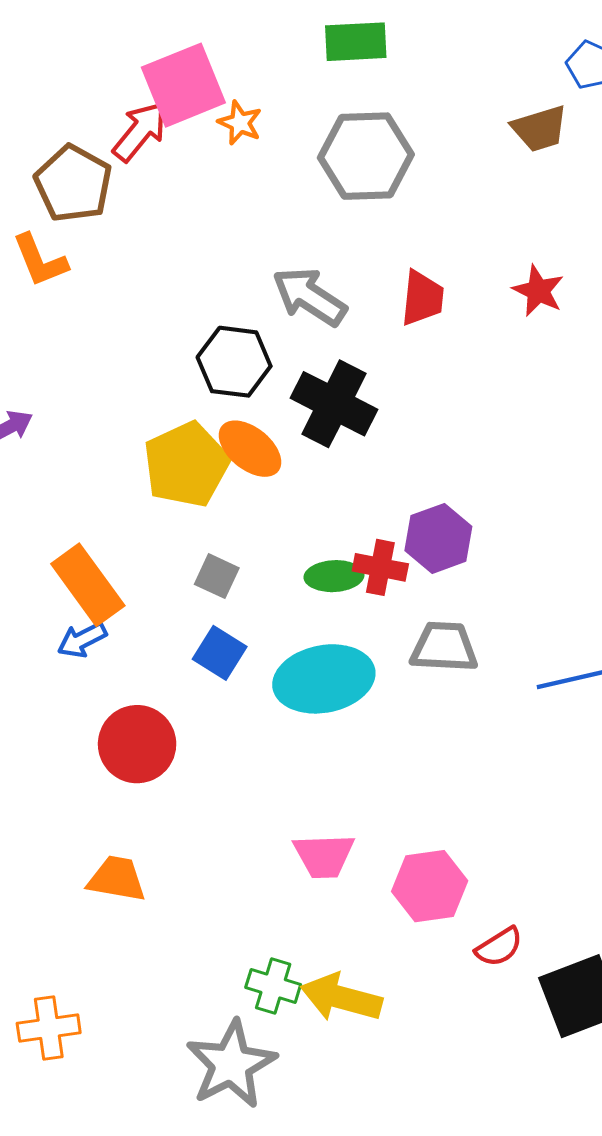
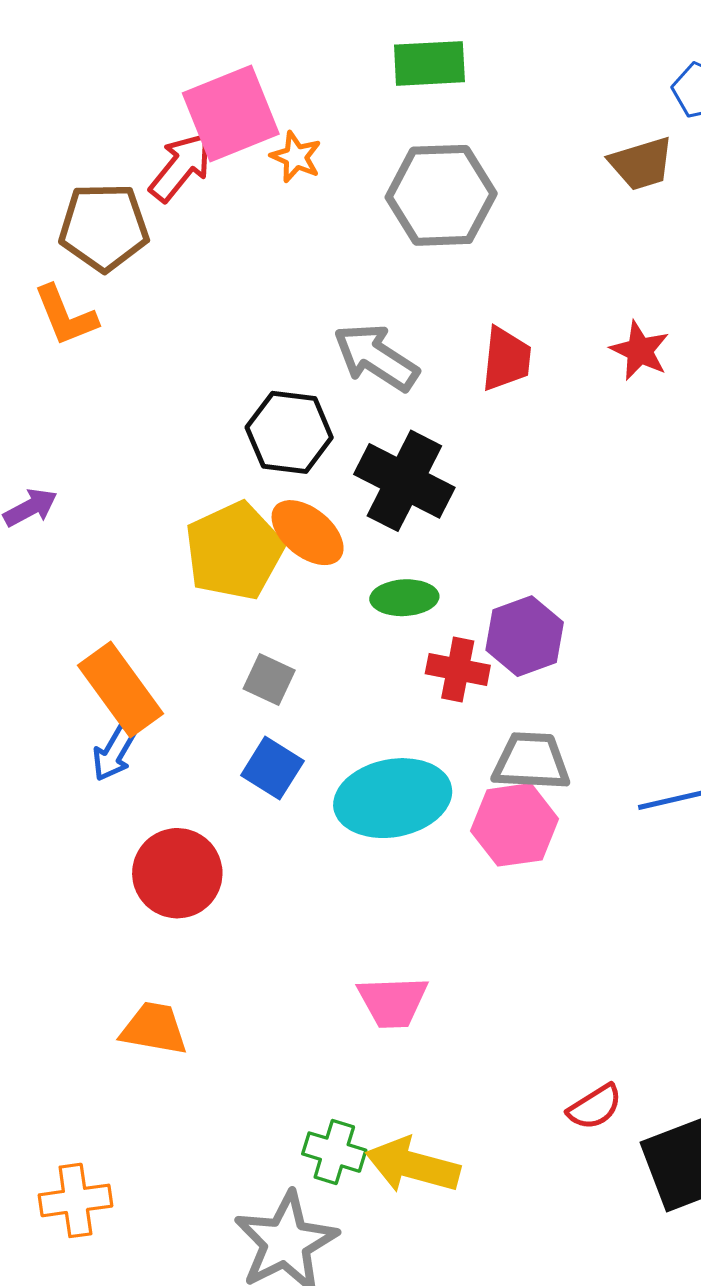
brown pentagon: (73, 184) -> (104, 227), turned -30
green ellipse: (334, 576) -> (404, 598), moved
blue arrow: (82, 640) -> (114, 753), turned -33
pink hexagon: (430, 886) -> (515, 825), moved

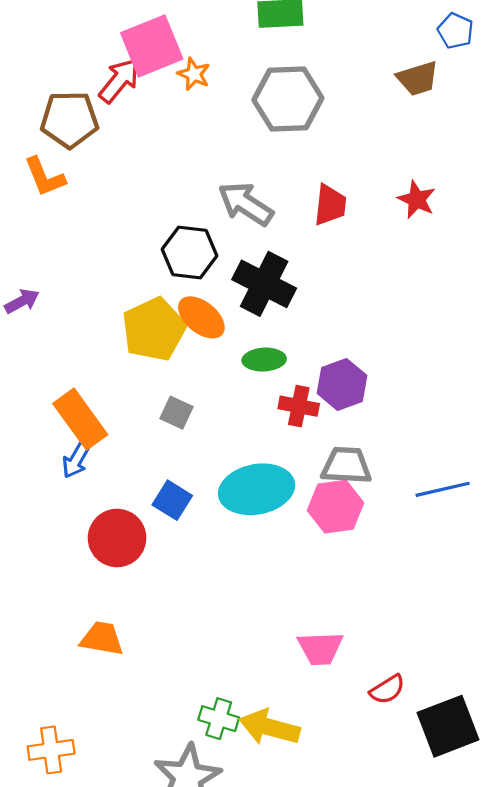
blue square: (272, 768) -> (172, 500), moved
pink trapezoid: (393, 1002) -> (320, 648), moved

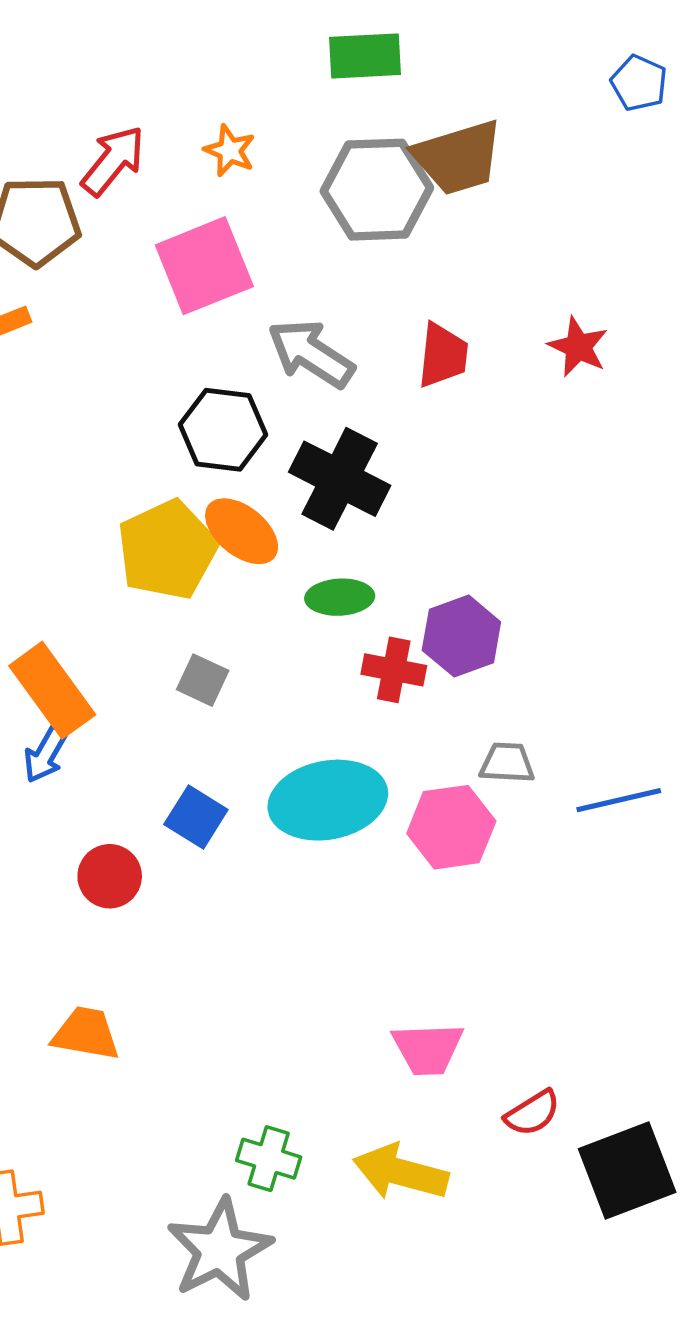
pink square: (152, 46) -> (204, 266), moved
brown trapezoid: (418, 78) -> (458, 157), moved, size x1.4
gray trapezoid: (346, 466) -> (507, 763), moved, size x0.7
red circle: (117, 538) -> (110, 876), size x0.7
yellow arrow: (270, 727) -> (401, 1172), moved

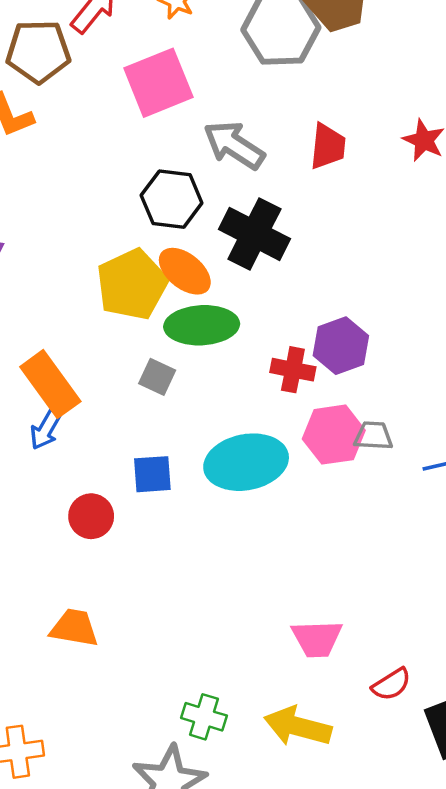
green ellipse: (340, 597) -> (202, 325), moved, size x1.5
blue square: (196, 817) -> (152, 474), turned -36
pink hexagon: (451, 827) -> (334, 435), moved

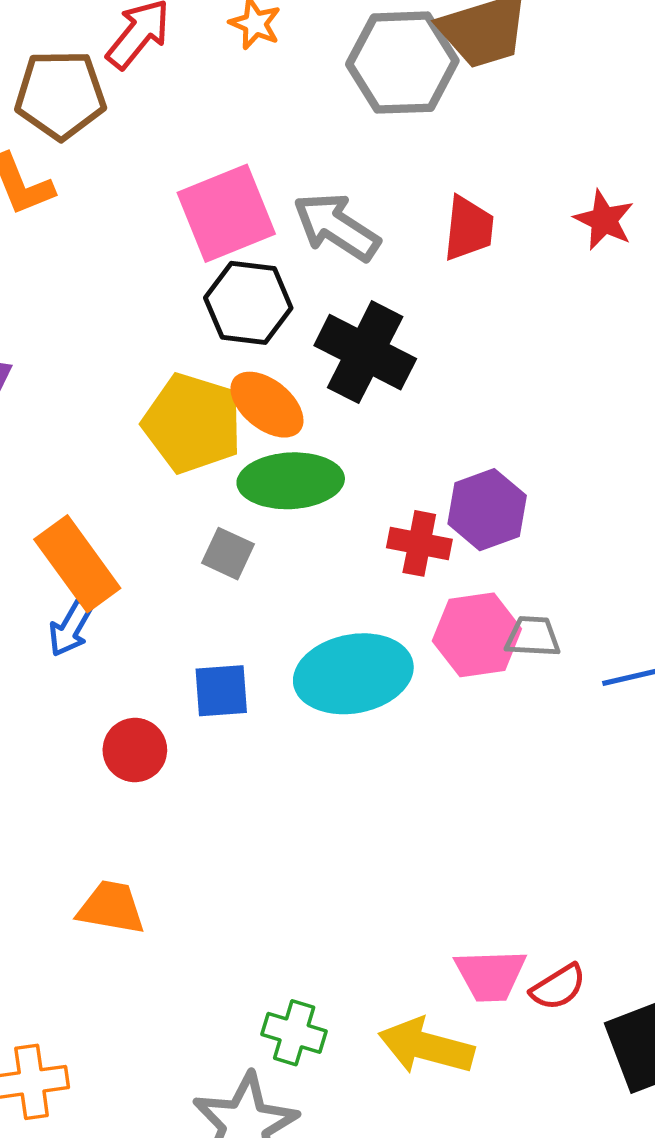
pink square: (158, 83) -> (226, 213), moved
yellow pentagon: (132, 284) -> (192, 423), turned -30
pink trapezoid: (317, 639) -> (490, 975), moved

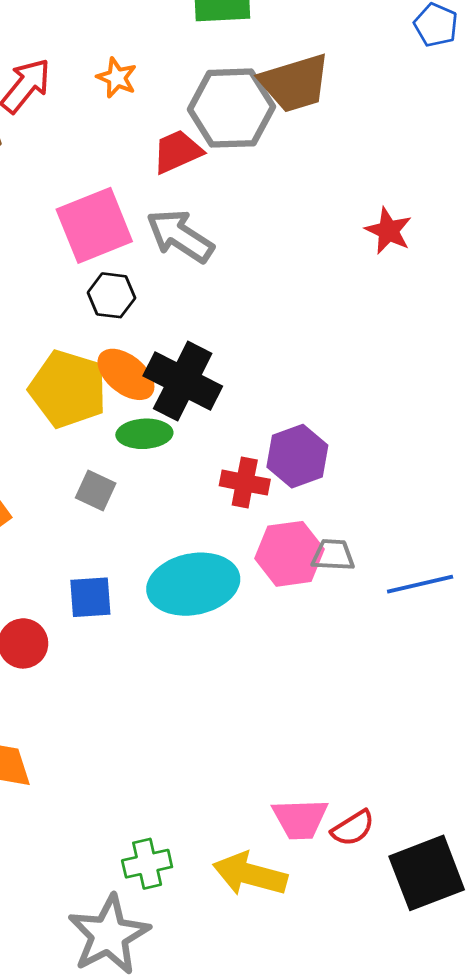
red trapezoid: (468, 228) -> (177, 152), moved, turned -120
black hexagon: (248, 303) -> (111, 295), size x0.7
black cross: (365, 352) -> (183, 381), moved
green ellipse: (291, 481) -> (144, 434), size x0.7
green cross: (294, 1033) -> (147, 864), turned -30

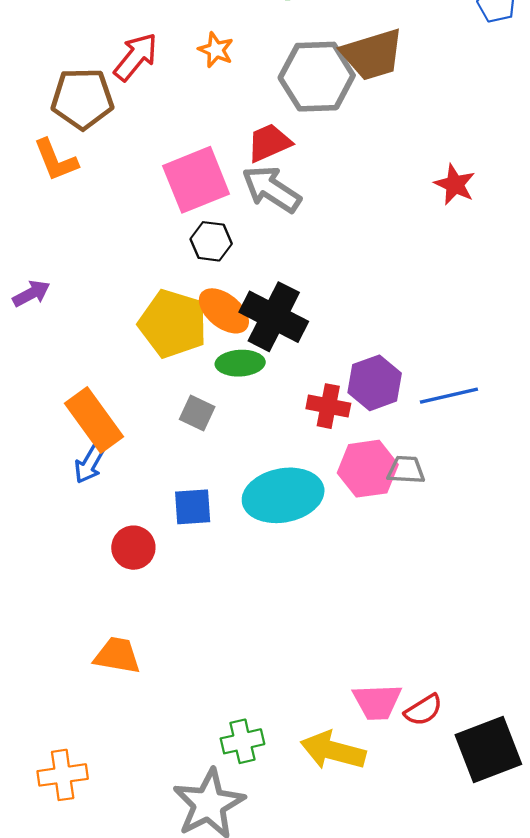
red trapezoid: (177, 152) -> (269, 143), moved
blue line: (420, 584) -> (449, 396), moved

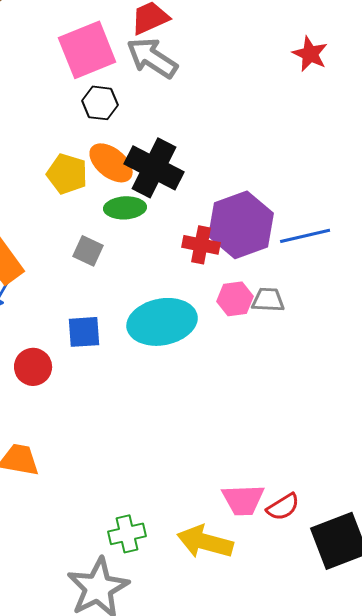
yellow pentagon: (173, 324) -> (67, 174), size x0.7
purple hexagon: (375, 383) -> (241, 225), size x1.4
pink hexagon: (368, 469) -> (235, 299), size x0.7

